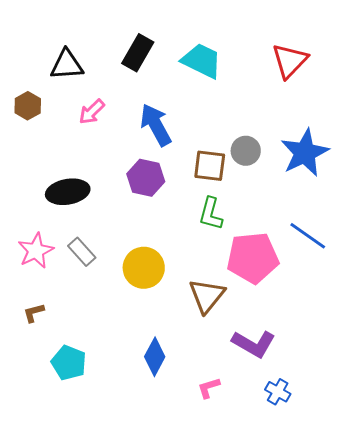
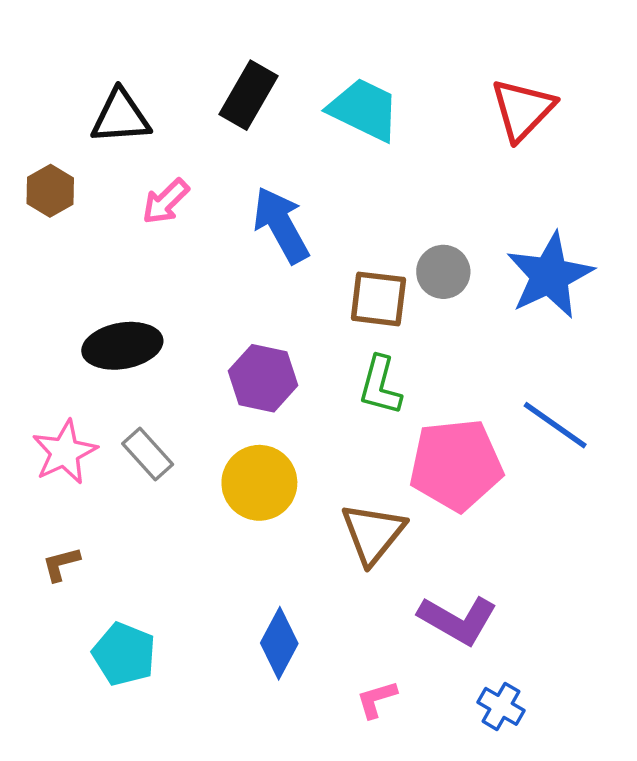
purple hexagon: (146, 178) -> (263, 378), moved

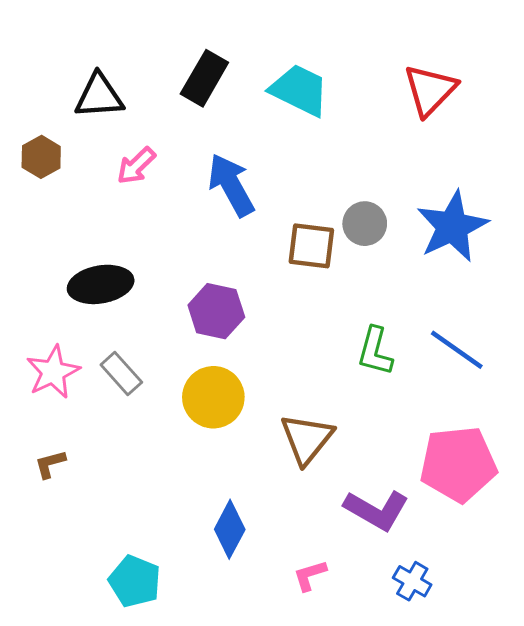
green L-shape: (380, 385) -> (375, 351), moved
pink pentagon: (456, 465) -> (458, 464), moved
cyan pentagon: (124, 654) -> (135, 581), moved

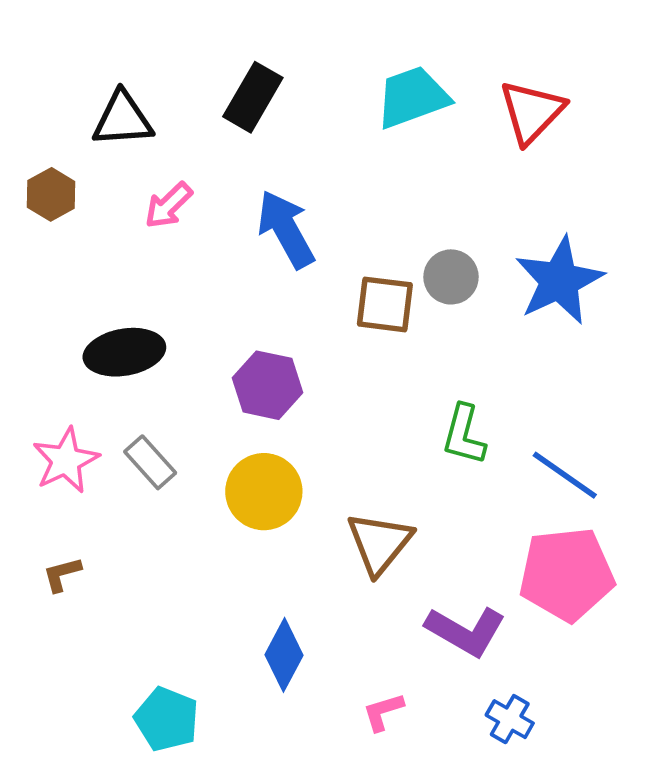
cyan trapezoid: (299, 90) -> (412, 97), moved, turned -46
blue line: (457, 350) -> (565, 475), moved

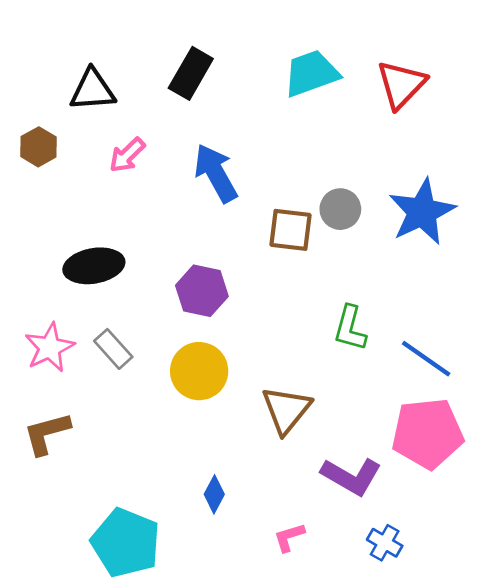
brown L-shape: (62, 574) -> (47, 433), size x1.6
blue diamond: (284, 655) -> (214, 494), size x0.7
cyan pentagon: (167, 719) -> (126, 543), size x1.4

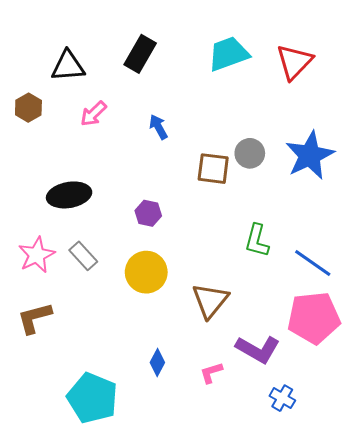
blue arrow: (216, 173) -> (158, 127), size x0.6
purple hexagon: (202, 291) -> (148, 213), size x0.7
pink L-shape: (289, 537) -> (211, 373), moved

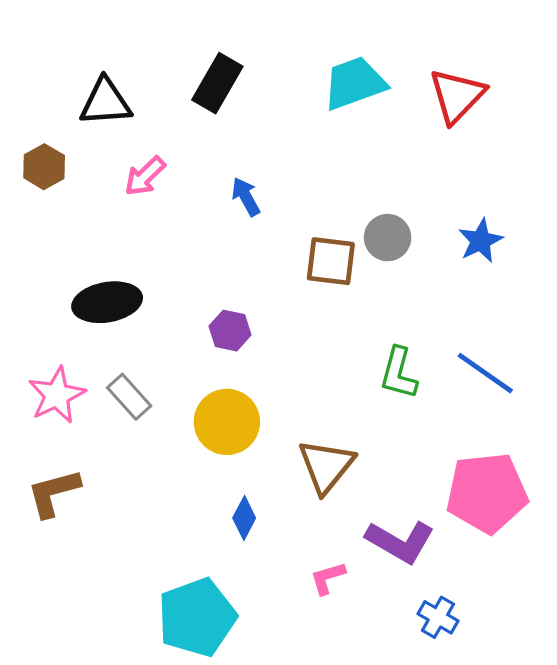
blue star: (310, 155) -> (481, 241), size x0.6
blue line: (313, 263) -> (485, 373), moved
blue diamond: (157, 362) -> (244, 518), moved
cyan pentagon: (92, 398) -> (197, 617), moved, turned 30

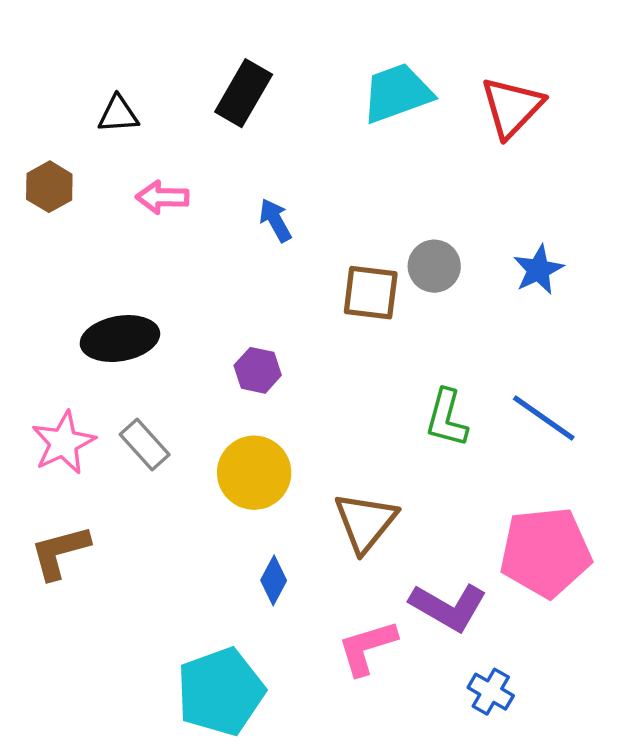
black triangle: (106, 102) -> (118, 114), size x0.7
pink arrow: (145, 176) -> (162, 197), turned 45
pink L-shape: (328, 578) -> (367, 647), size x1.5

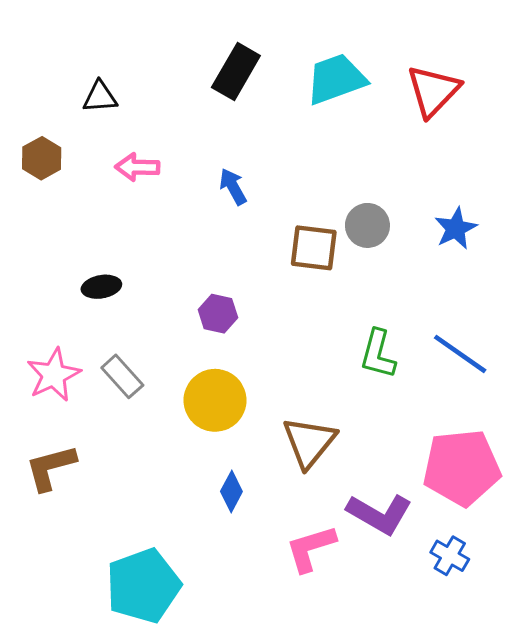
black rectangle: (244, 93) -> (236, 71), moved
black ellipse: (120, 339) -> (101, 287), size x0.6
cyan pentagon: (221, 692) -> (143, 586), moved
blue cross: (491, 692) -> (450, 556), moved

